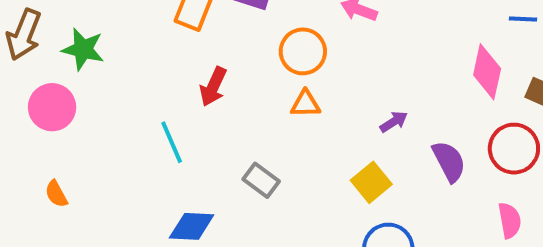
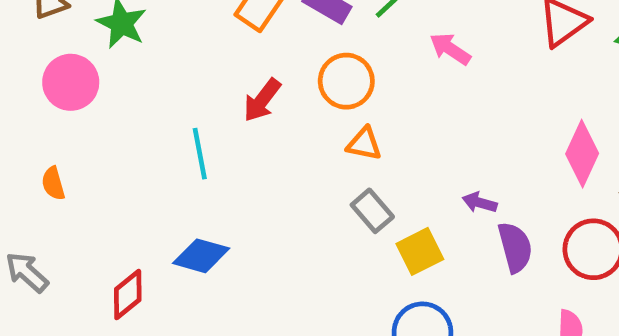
orange circle: (303, 51) -> (346, 81), moved
purple arrow: (394, 122) -> (480, 203), moved, turned -144
gray rectangle: (261, 180) -> (372, 211), moved

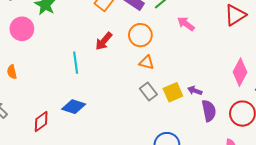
yellow square: (420, 251) -> (173, 92), moved

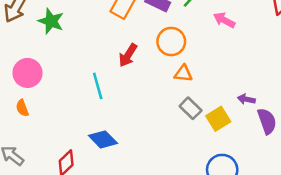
pink circle: (22, 29) -> (28, 73), moved
yellow square: (173, 92) -> (218, 119), moved
blue diamond: (74, 107) -> (103, 139), turned 35

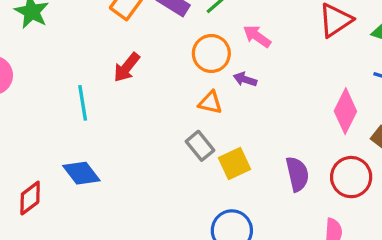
orange circle: (171, 42) -> (211, 54), moved
orange triangle: (183, 74) -> (210, 103), moved
purple arrow: (246, 99) -> (245, 79), moved

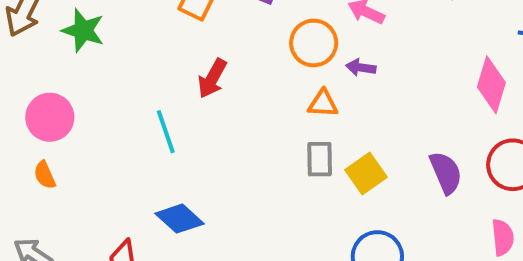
gray rectangle: (200, 146) -> (320, 159), turned 48

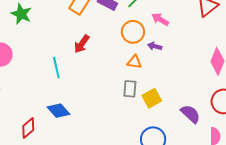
purple semicircle: (446, 173) -> (191, 114), moved, turned -30

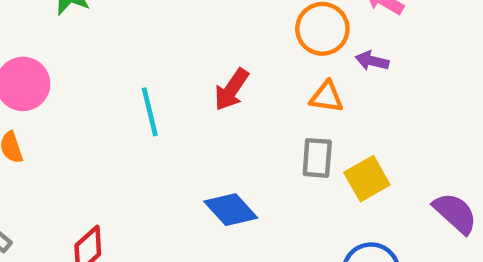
red arrow: (82, 44) -> (231, 90), moved
blue diamond: (59, 111) -> (231, 210), moved

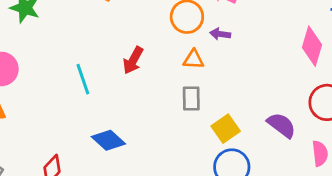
yellow square: (367, 179) -> (226, 129), moved
blue diamond: (231, 210) -> (108, 140), moved

